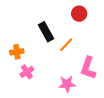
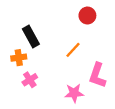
black rectangle: (46, 32) -> (31, 37), moved

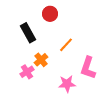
red circle: (87, 16) -> (50, 14), moved
orange cross: (19, 58) -> (41, 60), moved, turned -32

